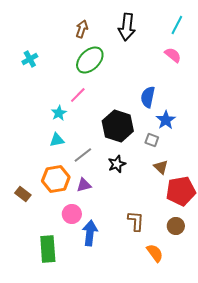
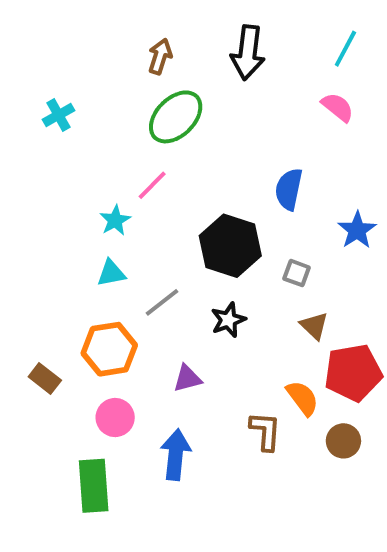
blue star: (166, 120) -> (357, 230), moved
purple triangle: (84, 185) -> (187, 378), moved
pink circle: (72, 214) -> (115, 417), moved
orange semicircle: (155, 253) -> (302, 398), moved

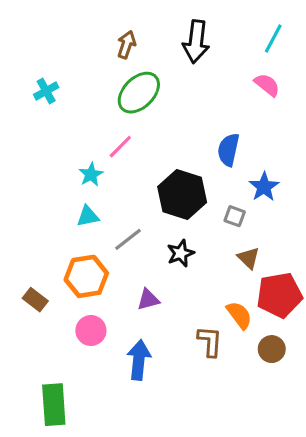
blue star: (357, 230) -> (264, 187), moved
green rectangle: (94, 486) -> (54, 405), moved

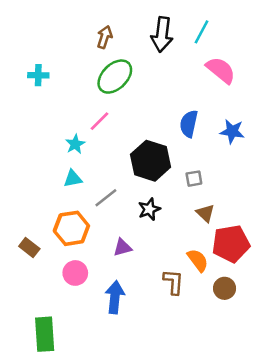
cyan line: (273, 38) -> (202, 32), moved
pink semicircle: (267, 85) -> (221, 70), size x1.4
cyan cross: (46, 91) -> (38, 75), turned 30
blue star: (264, 187) -> (232, 131), moved, turned -30
gray square: (235, 216) -> (194, 179), turned -30

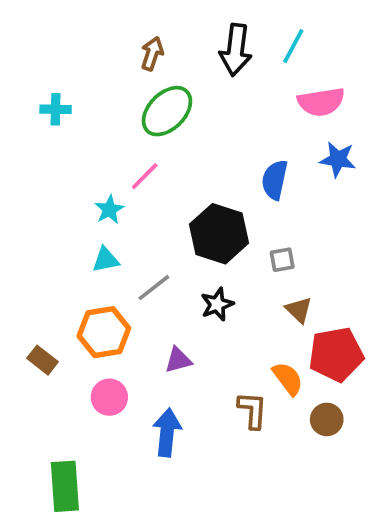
pink semicircle: (221, 70) -> (321, 102), turned 132
blue star: (232, 131) -> (338, 159), moved

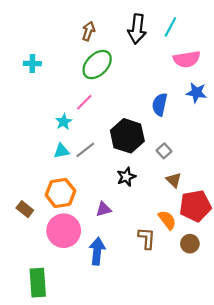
gray square: (282, 260) -> (164, 151), turned -32
gray line: (154, 288) -> (85, 150), moved
pink circle: (109, 397) -> (64, 231), size x1.6

